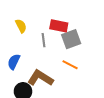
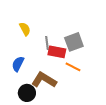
red rectangle: (59, 26) -> (57, 52), moved

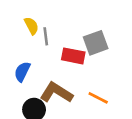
gray line: (47, 43) -> (46, 36), moved
orange line: (73, 67) -> (98, 98), moved

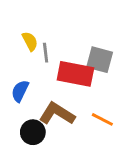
gray square: (96, 43) -> (100, 60), turned 35
red rectangle: (73, 56) -> (75, 74), size x1.4

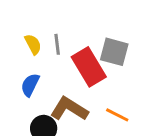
yellow semicircle: (30, 41) -> (33, 44), moved
red rectangle: (75, 74) -> (89, 67), turned 48

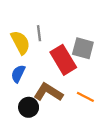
yellow semicircle: (33, 44) -> (20, 42), size x1.5
gray line: (57, 44) -> (39, 33), moved

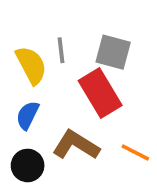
gray square: (83, 48) -> (113, 52), moved
black circle: (29, 107) -> (28, 165), moved

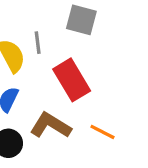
gray square: (113, 52) -> (81, 20), moved

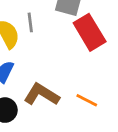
red rectangle: (72, 80) -> (90, 32), moved

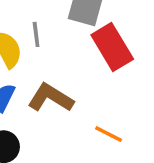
brown L-shape: (42, 95) -> (51, 98), moved

